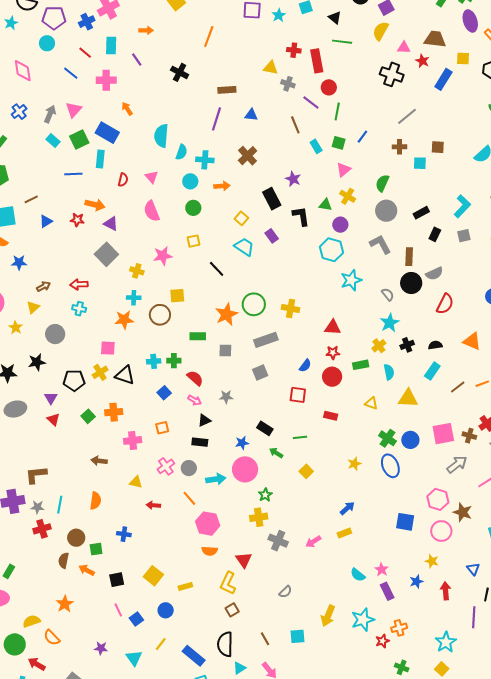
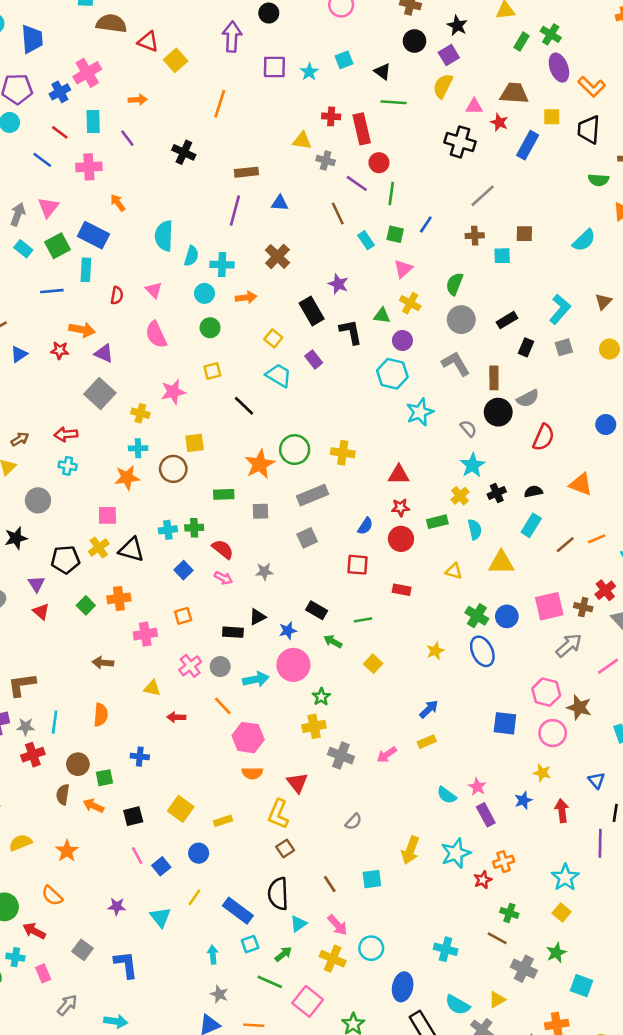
black triangle: (204, 420) -> (257, 617), moved
yellow semicircle: (31, 621) -> (20, 843), moved

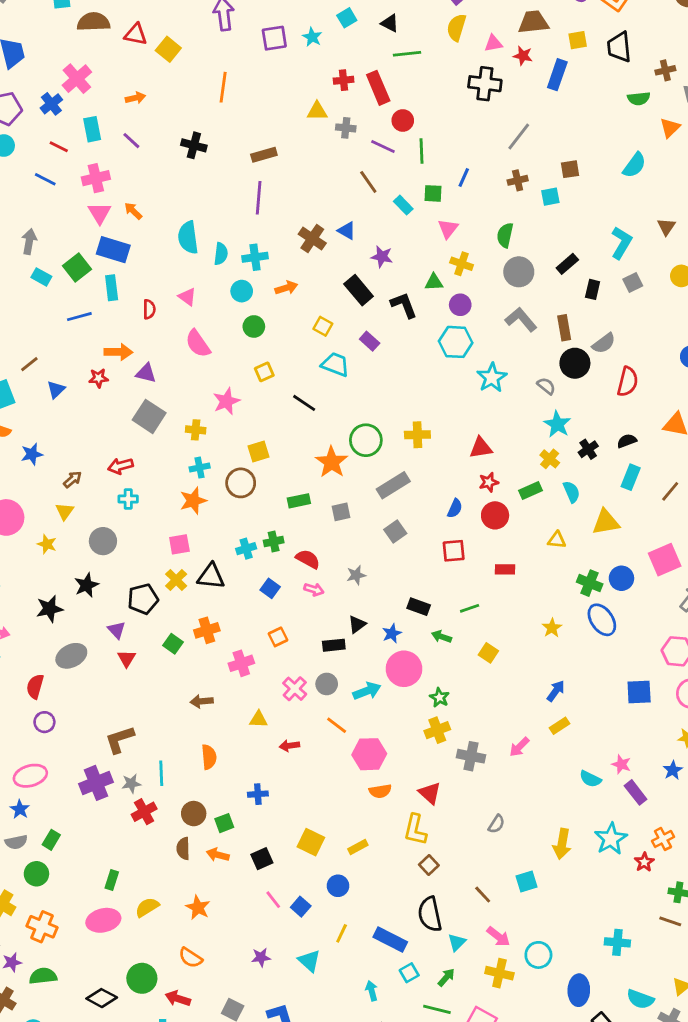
blue triangle: (280, 203) -> (347, 231), moved, turned 36
pink triangle: (48, 207) -> (100, 213), moved
red triangle: (41, 612) -> (127, 658), turned 30

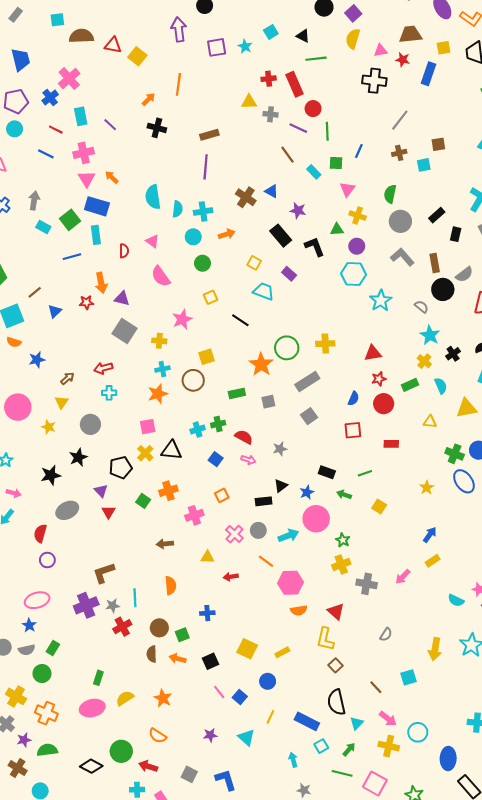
orange arrow: (135, 98) -> (148, 99), moved, turned -32
orange arrow: (118, 352) -> (101, 283), turned 78

